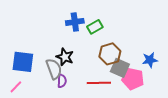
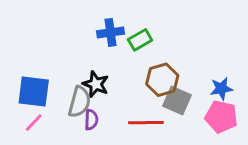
gray semicircle: (54, 69) -> (79, 102), turned 35
pink pentagon: (133, 79) -> (221, 117), moved
pink line: (16, 87) -> (34, 123), moved

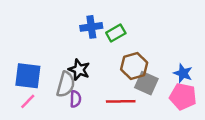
blue star: (221, 89) -> (183, 73), turned 30

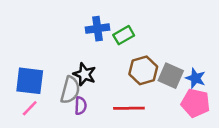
gray square: (146, 83) -> (171, 76), moved

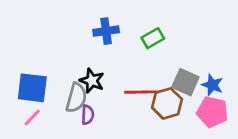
green rectangle: (124, 35) -> (153, 38), moved
brown hexagon: (143, 70) -> (167, 103), moved
red line: (129, 108) -> (141, 92), moved

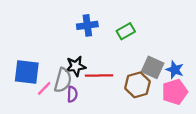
black star: (92, 81) -> (76, 66), turned -30
red line: (141, 92) -> (99, 76), moved
pink pentagon: (212, 112) -> (175, 92), turned -30
pink line: (32, 118) -> (44, 88), moved

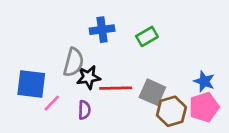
gray square: (153, 67) -> (152, 92), moved
gray semicircle: (63, 80) -> (73, 62), moved
brown hexagon: (137, 85) -> (171, 111), moved

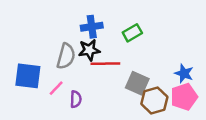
black star: (88, 77) -> (89, 50), moved
red line: (116, 88) -> (105, 64), moved
pink line: (52, 103) -> (56, 88), moved

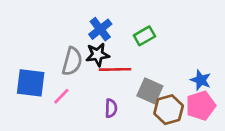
blue cross: (92, 27) -> (100, 29), turned -30
purple semicircle: (76, 99) -> (111, 108), moved

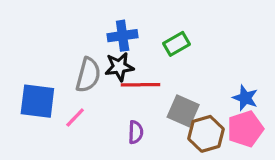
blue cross: (100, 29) -> (123, 36), turned 30

